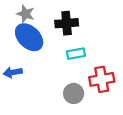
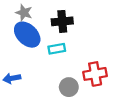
cyan rectangle: (76, 54) -> (57, 49), moved
blue arrow: (13, 72) -> (12, 78), moved

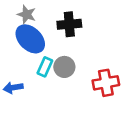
cyan rectangle: (57, 49) -> (45, 67), moved, turned -56
gray circle: (69, 87) -> (64, 67), moved

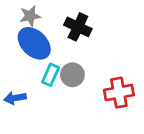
gray star: (27, 14) -> (30, 16), turned -30
black cross: (69, 24) -> (78, 27), turned 30

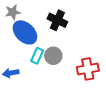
gray star: (30, 16) -> (13, 12), moved

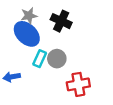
gray star: (13, 12) -> (29, 16), moved
red cross: (88, 69) -> (78, 84), moved

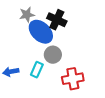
blue ellipse: (27, 34) -> (41, 32), moved
cyan rectangle: (40, 59) -> (37, 70), moved

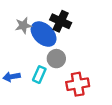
gray star: (27, 15) -> (23, 26), moved

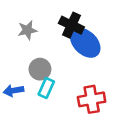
blue ellipse: (44, 34) -> (85, 43), moved
gray circle: (56, 59) -> (40, 69), moved

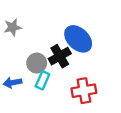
black cross: (71, 25) -> (60, 56), moved, turned 35
gray star: (27, 30) -> (13, 27), moved

